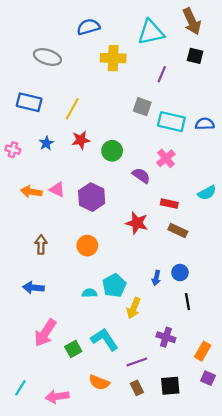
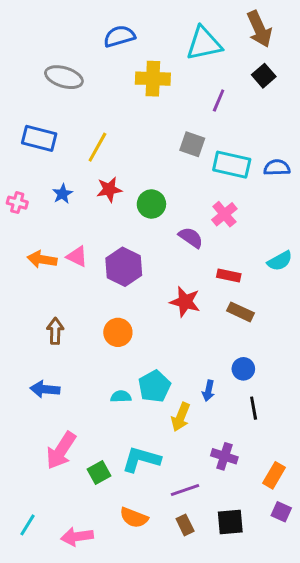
black square: (195, 56) -> (264, 76), turned 35
blue arrow: (156, 278) -> (208, 391), moved
cyan L-shape: (105, 339) -> (141, 459), turned -40

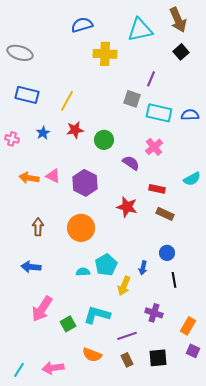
gray ellipse: (64, 77) -> (20, 53), moved
purple line: (219, 100) -> (151, 79), moved
orange circle: (118, 332) -> (81, 228), size x1.4
cyan line: (27, 525) -> (19, 370), moved

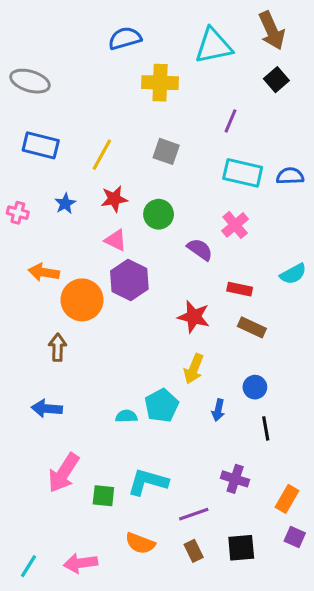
gray square: (132, 99) -> (166, 151), moved
pink triangle: (53, 176) -> (116, 240), moved
orange circle: (81, 228) -> (82, 300), moved
yellow arrow: (124, 286) -> (194, 369), moved
green square: (68, 324) -> (103, 496), turned 35

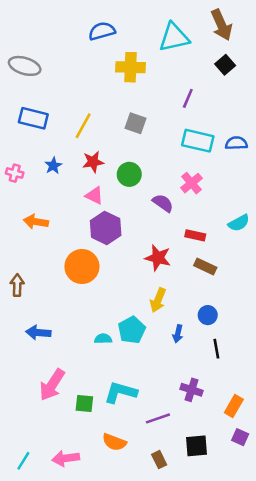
orange circle: (82, 300) -> (82, 267), moved
brown arrow: (58, 347) -> (17, 285), moved
brown rectangle: (194, 551) -> (159, 460), moved

